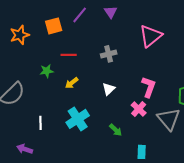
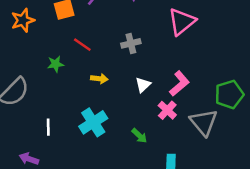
red line: (69, 55) -> (82, 45), turned 35
yellow arrow: (72, 83) -> (99, 79), moved, turned -136
pink L-shape: (149, 87) -> (179, 84), turned 30
white triangle: (109, 89) -> (143, 85), moved

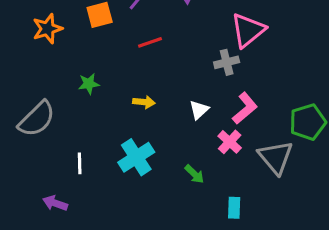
gray cross: (131, 43) -> (227, 62), moved
red line: (82, 45) -> (150, 42), moved, turned -54

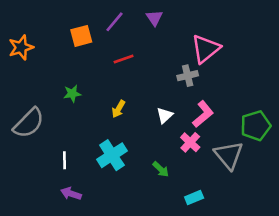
orange star: (47, 29) -> (21, 47), moved
yellow arrow: (144, 102) -> (118, 109), turned 114
purple arrow: (55, 203) -> (71, 194), moved
cyan rectangle: (234, 208) -> (194, 197), turned 66

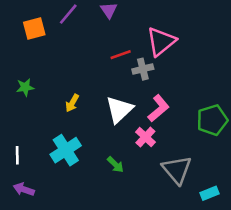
red line: (124, 59) -> (121, 55), moved
white triangle: (165, 115) -> (119, 110), size x1.6
gray triangle: (229, 155) -> (177, 170), moved
cyan rectangle: (194, 197) -> (210, 193), moved

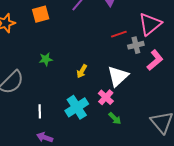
orange square: (34, 28) -> (41, 14), moved
pink L-shape: (159, 108) -> (155, 60), moved
pink cross: (145, 137) -> (106, 97), moved

